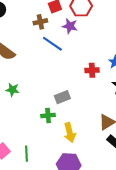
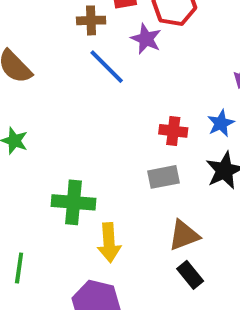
gray rectangle: (62, 97) -> (163, 177), moved
green cross: (48, 115) -> (73, 202), size x1.5

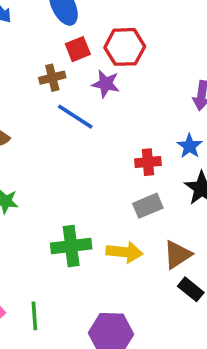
yellow arrow: (109, 243) -> (125, 252), moved, turned -68

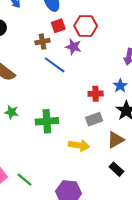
green cross: (71, 246) -> (47, 121), moved
brown triangle: (177, 255) -> (116, 140), moved
green line: (34, 316) -> (25, 180), turned -49

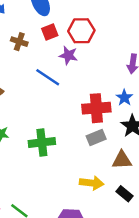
brown cross: (42, 42) -> (19, 42), moved, turned 32
red cross: (96, 94) -> (96, 108), size x1.6
brown triangle: (116, 140) -> (122, 160), turned 30
yellow arrow: (79, 145) -> (92, 183), moved

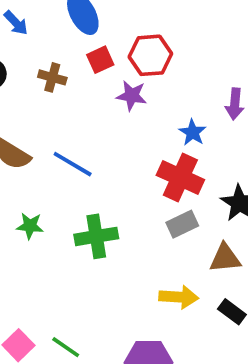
blue line: (48, 77) -> (73, 164), moved
blue star: (124, 98) -> (192, 132), moved
red cross: (96, 108) -> (180, 177), turned 32

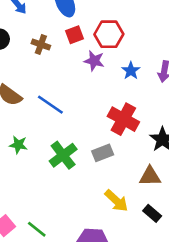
blue star: (192, 132) -> (131, 71), moved
gray rectangle: (182, 224) -> (103, 153), moved
green cross: (96, 236) -> (63, 155), turned -32
yellow arrow: (179, 297) -> (116, 201), turned 35

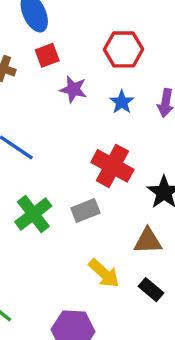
red hexagon: (109, 34) -> (124, 49), moved

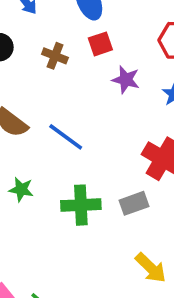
green cross: (33, 214) -> (81, 205), turned 33

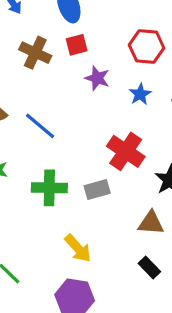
brown cross: (55, 56) -> (35, 53), size x1.4
yellow arrow: (151, 268) -> (78, 248), moved

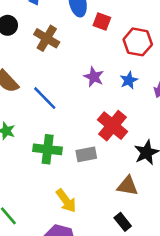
red square: (77, 45) -> (102, 21), moved, turned 30
purple star: (97, 78) -> (94, 77), moved

